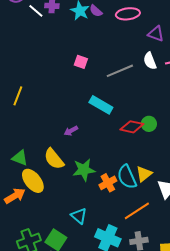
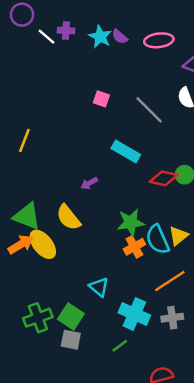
gray line: (120, 71) -> (149, 110), turned 68
green triangle: (20, 158) -> (27, 216), size x1.4
green star: (84, 170) -> (131, 222), moved
orange arrow: (15, 196) -> (21, 244), moved

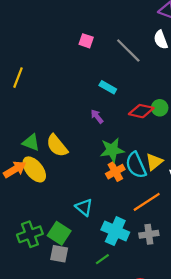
cyan rectangle: (126, 151) -> (108, 87), size x0.7
purple arrow: (89, 183) -> (97, 116), moved, turned 80
green triangle: (27, 216) -> (31, 142), moved, size x0.7

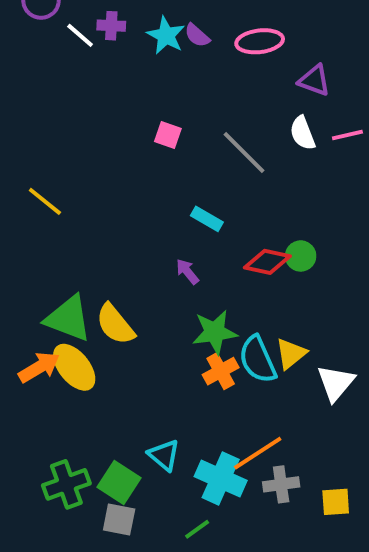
yellow line: (18, 78) -> (45, 201), turned -72
green triangle: (31, 142) -> (68, 318), size x1.5
orange line: (147, 202) -> (258, 453), moved
cyan triangle: (84, 207) -> (164, 455), moved

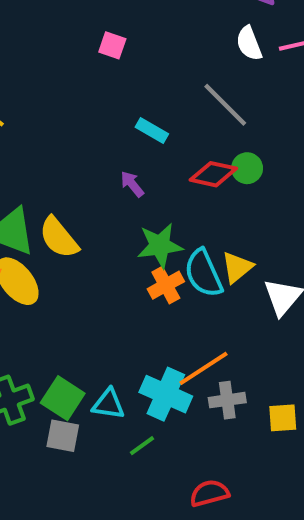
gray line: (244, 153) -> (225, 105), moved
cyan triangle: (164, 455) -> (108, 404), moved, turned -32

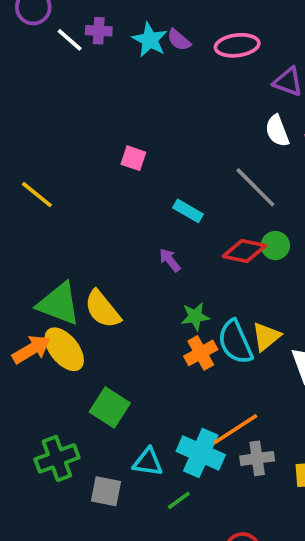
pink square: (112, 45) -> (133, 158), moved
green star: (160, 245) -> (195, 316), size x0.7
green square: (63, 398) -> (110, 407), moved

